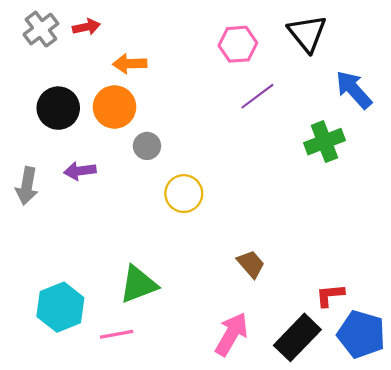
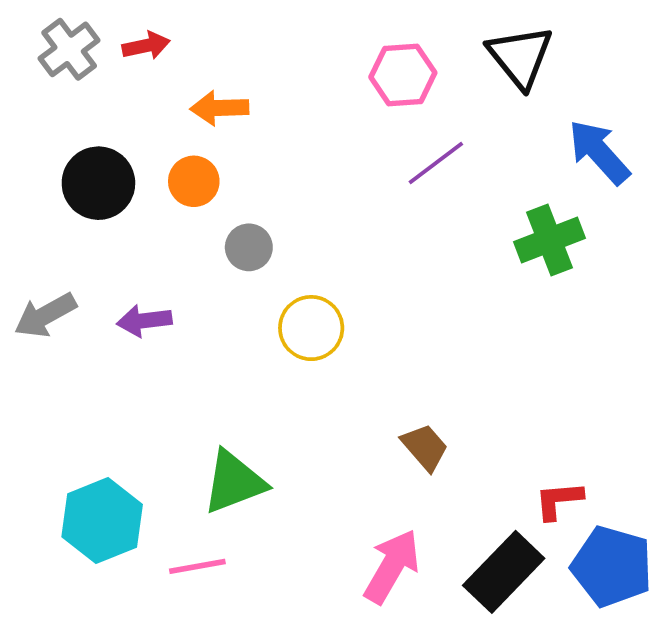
orange circle: (115, 107) -> (194, 181), size x0.7
purple arrow: (80, 171) -> (144, 321), moved
gray arrow: (27, 186) -> (45, 315), turned 51

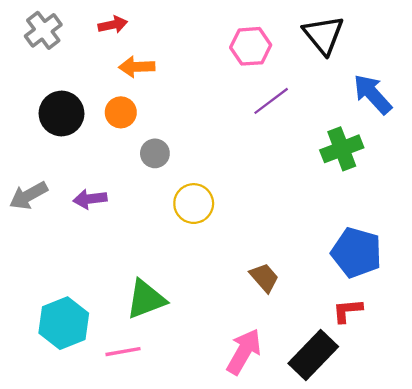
red arrow: (146, 46) -> (113, 25), moved
blue pentagon: (612, 566) -> (357, 252), moved

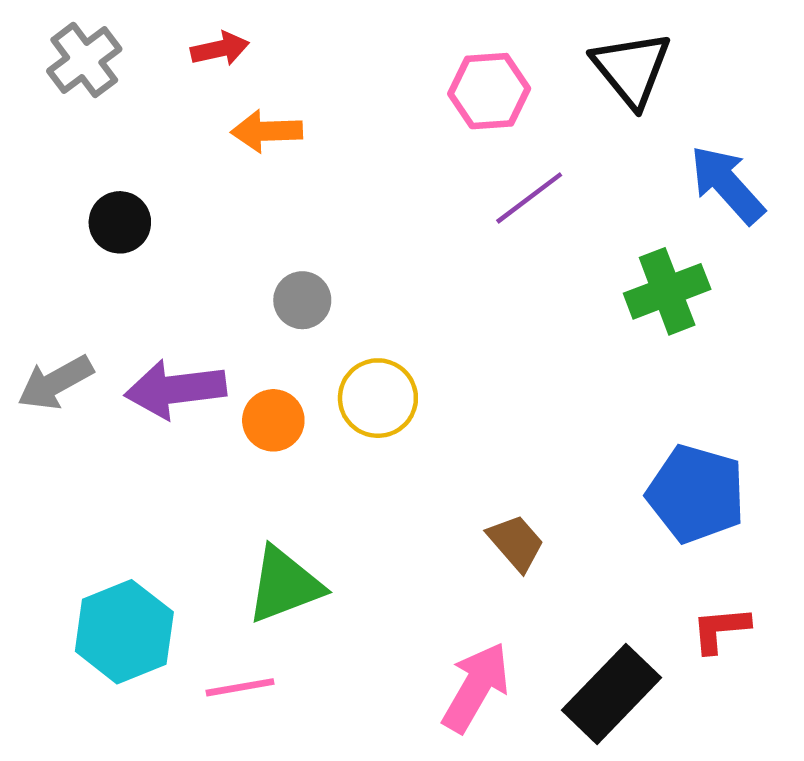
orange circle: (121, 112) -> (273, 420), moved
black circle: (62, 114) -> (120, 222), size x0.7
purple arrow: (90, 199) -> (175, 389), size x1.5
red L-shape: (347, 311) -> (720, 629), moved

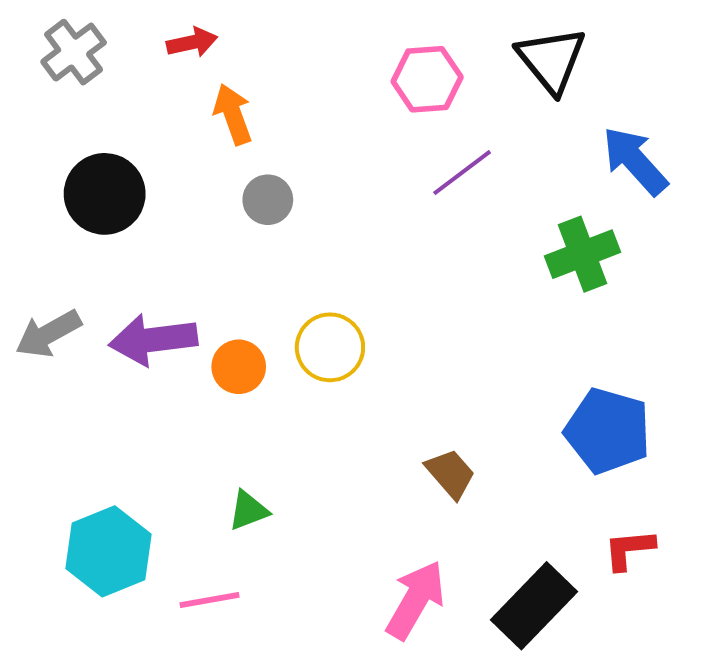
orange arrow: (267, 131) -> (233, 114), turned 72
black circle: (120, 222) -> (105, 194), size x1.5
gray circle: (302, 300) -> (268, 200), moved
green triangle: (284, 585) -> (248, 511), size x0.6

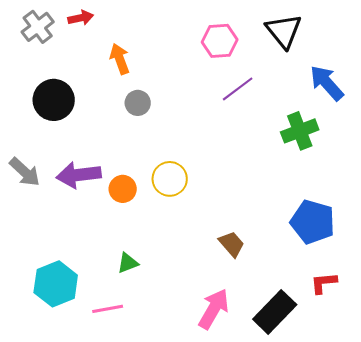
red arrow: (192, 42) -> (81, 18), moved
gray arrow: (48, 334) -> (25, 172), turned -108

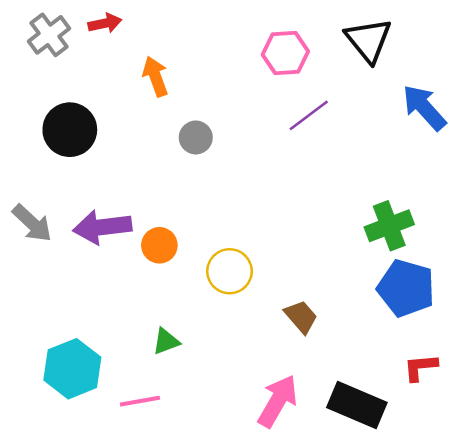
gray circle: (138, 103) -> (196, 137), moved
green cross: (300, 131) -> (389, 226), moved
yellow circle: (170, 179) -> (230, 271), moved
black rectangle: (275, 312) -> (357, 405), turned 69

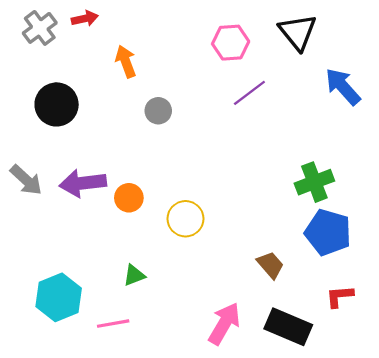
brown trapezoid: (301, 317) -> (270, 265), moved

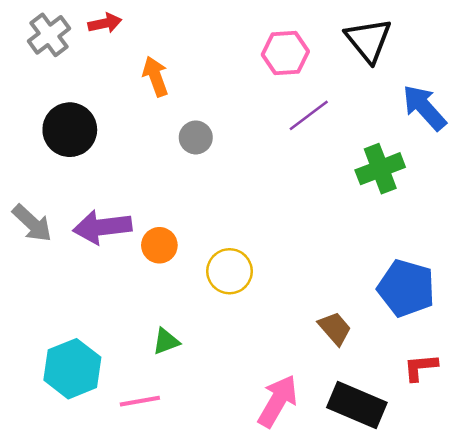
green cross: (314, 182) -> (380, 169), moved

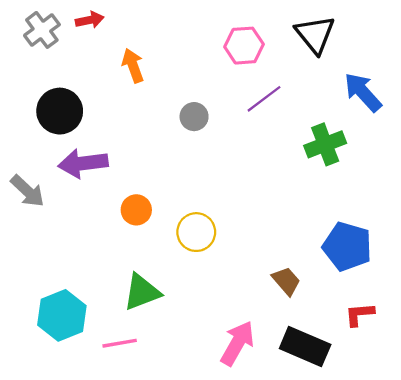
gray circle: (196, 137) -> (194, 117), moved
purple arrow: (102, 227) -> (83, 163), moved
green triangle: (166, 341) -> (142, 292), size x1.6

